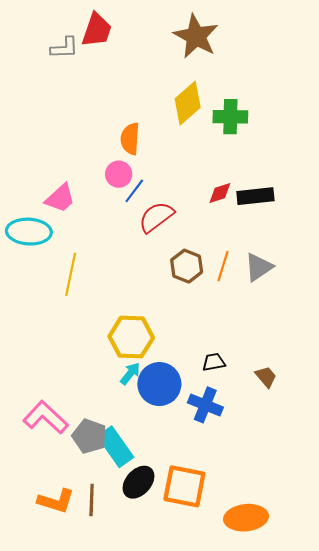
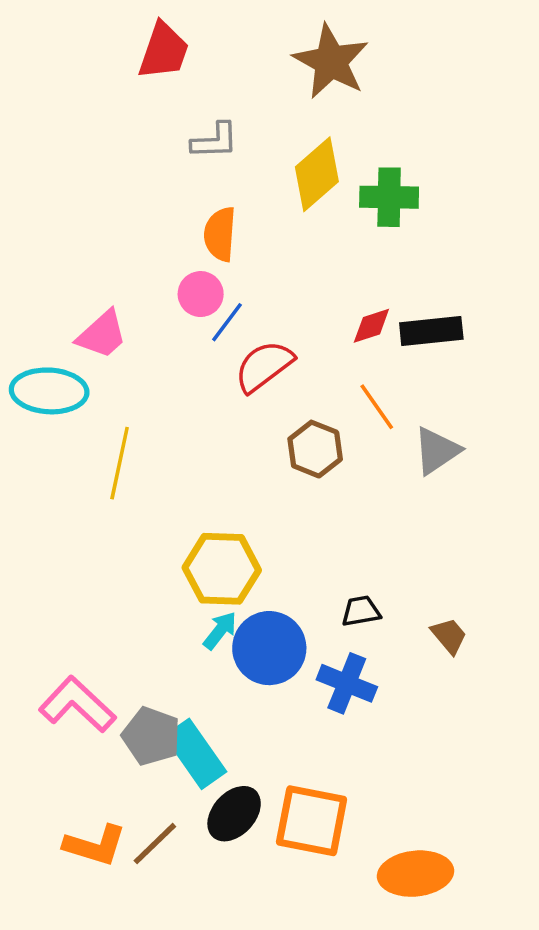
gray L-shape: (64, 48) -> (215, 141), moved
orange line: (223, 266) -> (377, 407), moved, turned -52
brown line: (92, 500) -> (155, 844), turned 44

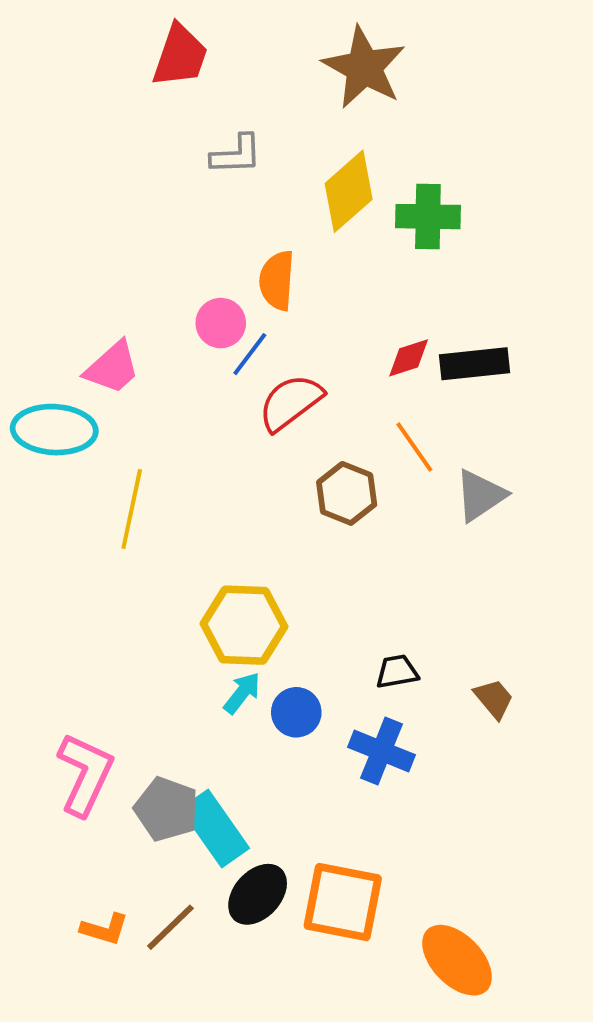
orange semicircle: (220, 234) -> (277, 280), moved
blue circle: (269, 648) -> (296, 712), size x0.6
pink L-shape: (77, 704) -> (85, 774), turned 72
orange L-shape: (95, 845) -> (105, 929), size x0.7
orange ellipse: (416, 874) -> (457, 960), turned 52

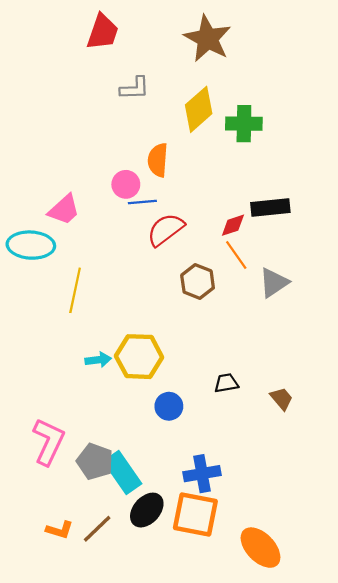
blue line: (250, 354) -> (142, 202), turned 48
red diamond: (409, 358) -> (233, 225), moved
cyan arrow: (242, 693) -> (98, 360), moved, turned 45
blue cross: (381, 751) -> (202, 474), moved, turned -32

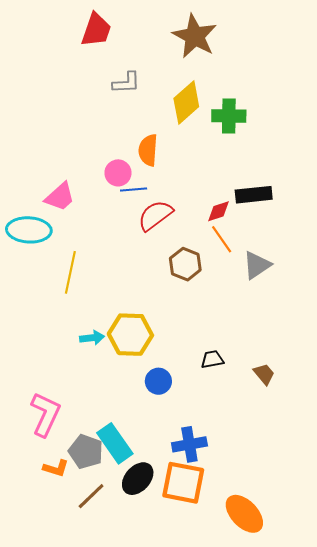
gray pentagon: (95, 461) -> (86, 452), moved
orange L-shape: (60, 530) -> (56, 468), moved

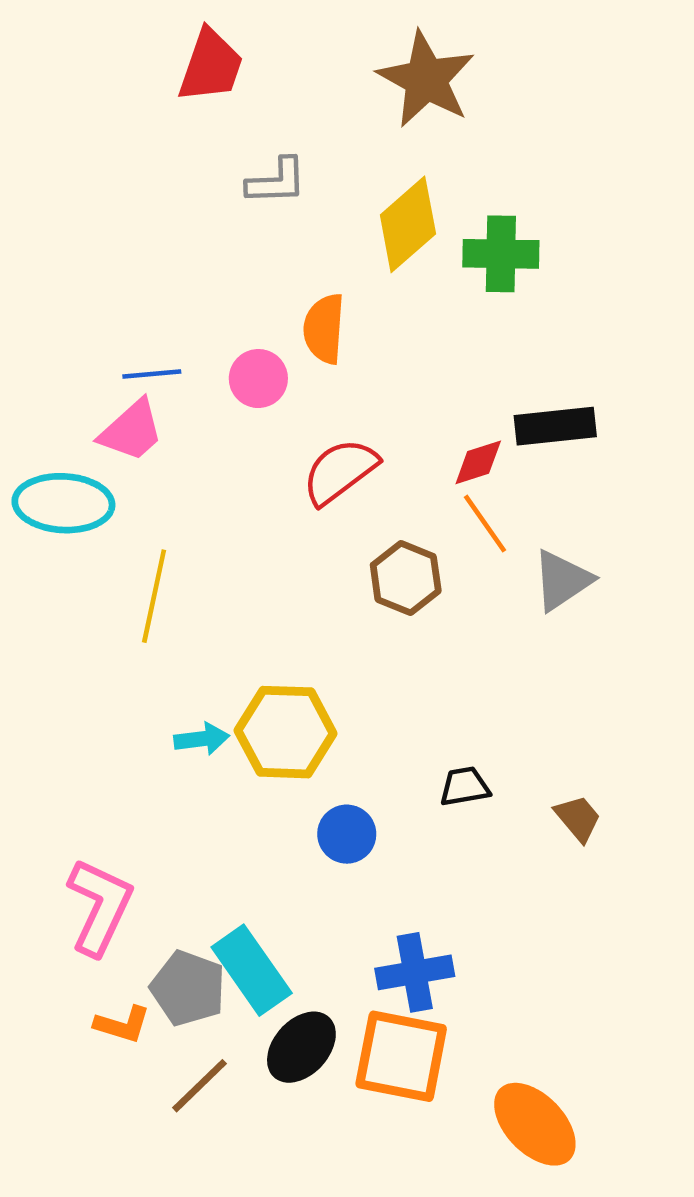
blue line: (134, 190) -> (152, 374), moved

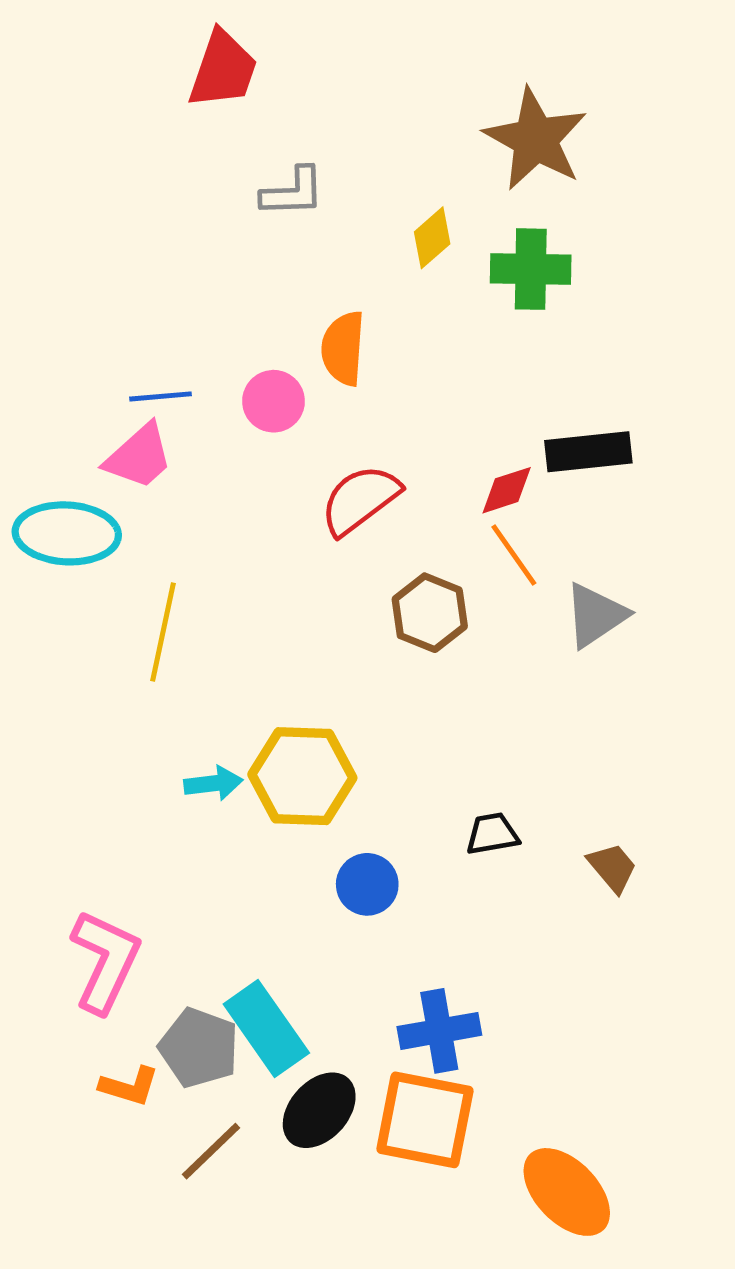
brown star: (426, 79) -> (535, 139), moved
yellow diamond: (408, 224) -> (432, 238), size x0.6

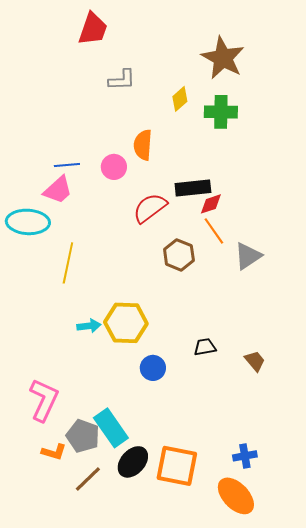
black rectangle: (588, 452) -> (193, 188), moved
blue cross: (439, 1031) -> (245, 456), moved, size x0.7

